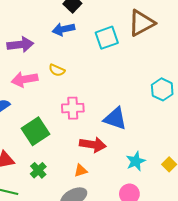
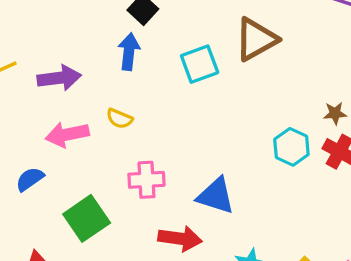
blue arrow: (63, 29) -> (129, 52), turned 110

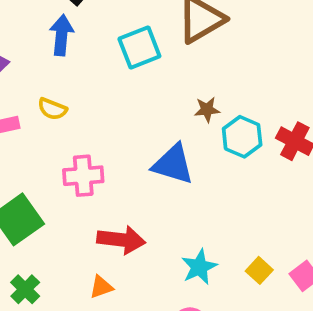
brown star: (335, 113) -> (207, 110), moved
blue triangle: (216, 196) -> (173, 164), moved

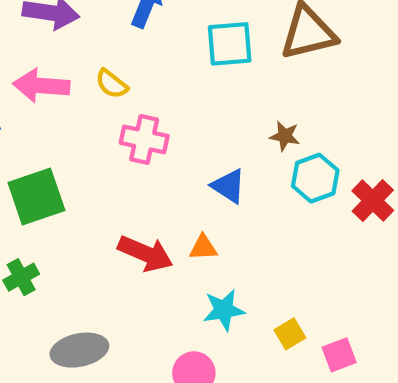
blue triangle: (173, 164) -> (229, 186), size x0.7
pink cross: (83, 176) -> (144, 139), moved
orange triangle: (101, 287) -> (203, 248), moved

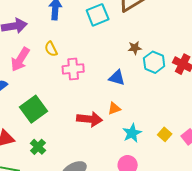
yellow semicircle: (112, 84) -> (51, 49), turned 42
pink arrow: (41, 86) -> (20, 59), turned -45

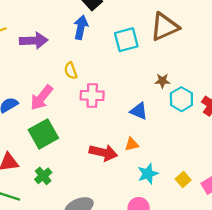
pink arrow: (20, 59) -> (42, 98), moved

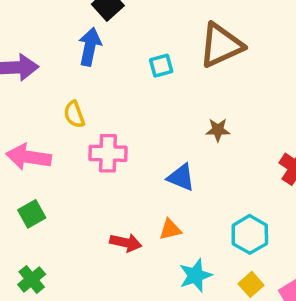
cyan square: (126, 40) -> (161, 66), size x0.6
pink arrow: (42, 98) -> (29, 157), turned 60
cyan hexagon: (181, 99) -> (250, 234), moved
green square: (43, 134) -> (32, 214), size x0.6
red arrow: (103, 153) -> (126, 243), size x0.7

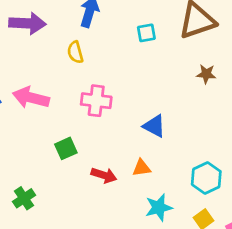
yellow semicircle: (74, 114) -> (75, 52), moved
brown star: (218, 130) -> (206, 74), moved
green square: (32, 214) -> (66, 148), moved

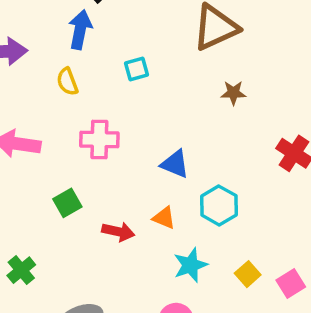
cyan square: (146, 33) -> (136, 69), moved
orange triangle: (141, 168) -> (164, 218), turned 36
cyan hexagon: (206, 178) -> (219, 205), moved

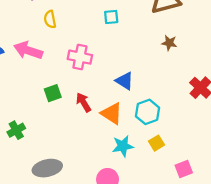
yellow semicircle: (67, 82) -> (50, 19), moved
orange triangle: (164, 218) -> (112, 113), size x1.5
red arrow: (118, 232) -> (83, 102), moved, turned -144
yellow square: (248, 274) -> (157, 143), moved

